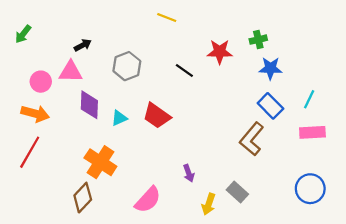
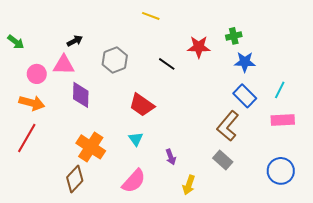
green arrow: (23, 34) -> (16, 42), moved, turned -90
cyan triangle: (119, 118) -> (136, 139), moved, turned -42
gray rectangle: (237, 192) -> (223, 160), moved

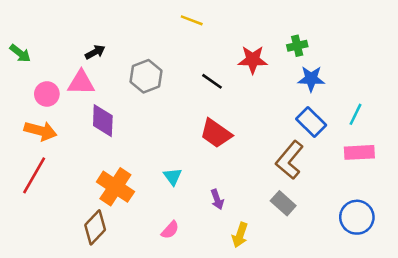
red trapezoid: (142, 105) -> (216, 133), moved
pink semicircle: (134, 181) -> (170, 230), size x0.6

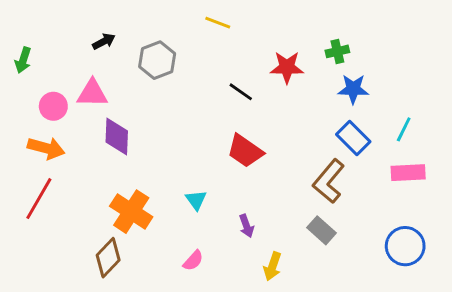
black arrow: (95, 52) -> (104, 41), moved
green arrow: (20, 53) -> (23, 60), turned 70
gray hexagon: (146, 76) -> (157, 60), moved

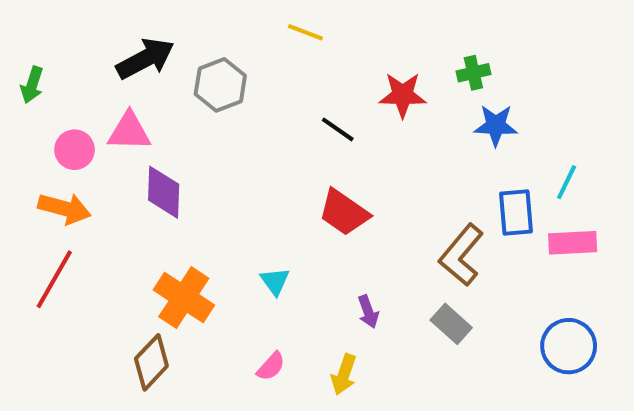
black arrow: (104, 41) -> (145, 59), size x1.8
blue rectangle: (353, 138) -> (516, 212), moved, turned 40
purple arrow: (247, 226) -> (368, 312), moved
yellow arrow: (273, 266) -> (344, 374), moved

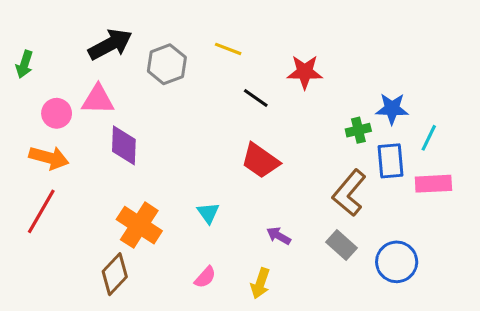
yellow line: (305, 32) -> (228, 49), moved
green cross: (473, 73) -> (358, 130), moved
blue star: (496, 125) -> (392, 109), moved
purple arrow: (368, 312) -> (279, 236), turned 140
blue circle: (569, 346) -> (397, 262), moved

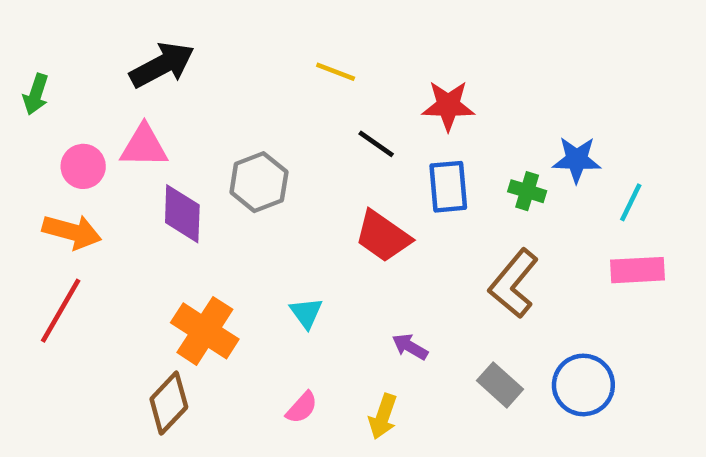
gray hexagon: (167, 64) -> (259, 182), moved
green cross: (358, 130) -> (527, 191), turned 30
blue rectangle: (391, 161) -> (448, 187), moved
gray rectangle: (341, 245) -> (500, 385), moved

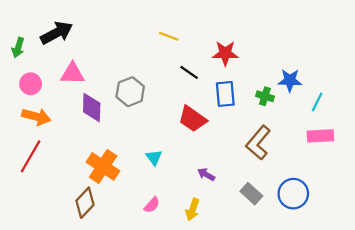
black arrow: (162, 65) -> (57, 33), moved
pink circle: (83, 166) -> (31, 84), moved

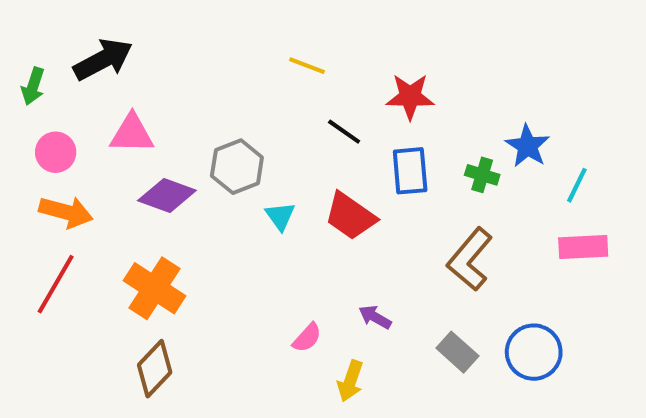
blue star: (290, 80) -> (528, 146), turned 30
purple diamond: (92, 108) -> (167, 195), turned -72
cyan triangle: (154, 157) -> (280, 216), moved
orange cross: (103, 166) -> (155, 288), moved
pink semicircle: (152, 205) -> (307, 338), moved

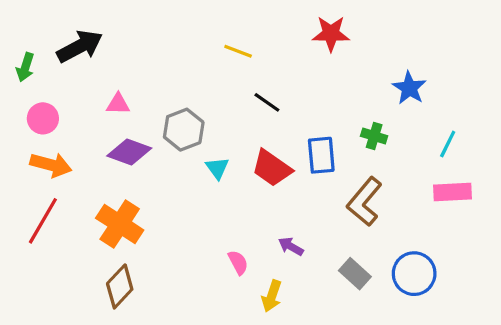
red star: (410, 97) -> (331, 34), moved
pink triangle: (132, 134) -> (118, 104), moved, size x0.7
blue star: (528, 146) -> (409, 88), moved
blue rectangle: (410, 171) -> (321, 155), moved
pink semicircle: (307, 338) -> (238, 262), turned -70

